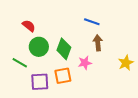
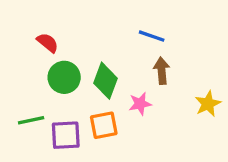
green line: (20, 63) -> (31, 120), moved, turned -42

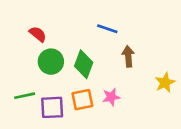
blue line: (152, 36) -> (107, 29), moved
pink star: (140, 104) -> (111, 97), moved

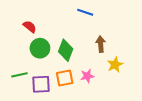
blue line: (107, 29) -> (85, 12), moved
yellow star: (165, 83) -> (115, 65), moved

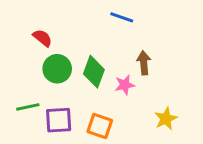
yellow star: (115, 65) -> (166, 119), moved
pink star: (87, 76) -> (125, 85), moved
orange square: (65, 78) -> (100, 126), moved, turned 30

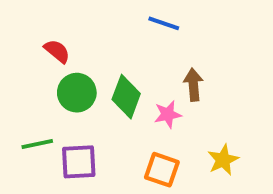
orange square: (100, 126) -> (162, 170), moved

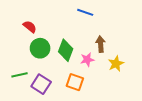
yellow star: (223, 160) -> (116, 64), moved
purple square: (79, 162) -> (41, 84), turned 36
orange square: (162, 170) -> (75, 82), moved

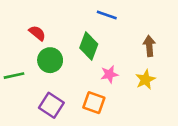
brown arrow: (101, 44) -> (149, 46), moved
green diamond: (66, 50) -> (89, 46), moved
green line: (19, 75) -> (14, 76), moved

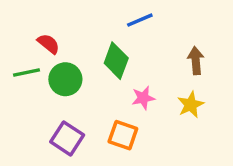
blue line: (107, 15) -> (140, 20), turned -42
green line: (14, 76) -> (26, 72), moved

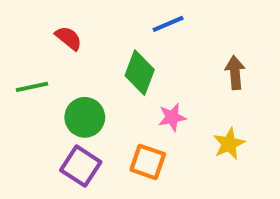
red semicircle: (48, 44) -> (69, 38), moved
green circle: (65, 79) -> (85, 117), moved
yellow star: (191, 105) -> (229, 144), moved

